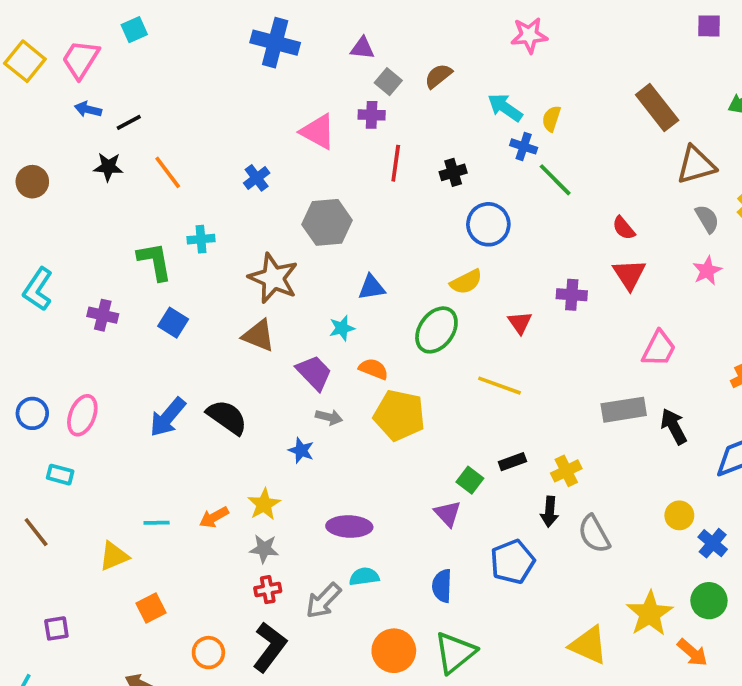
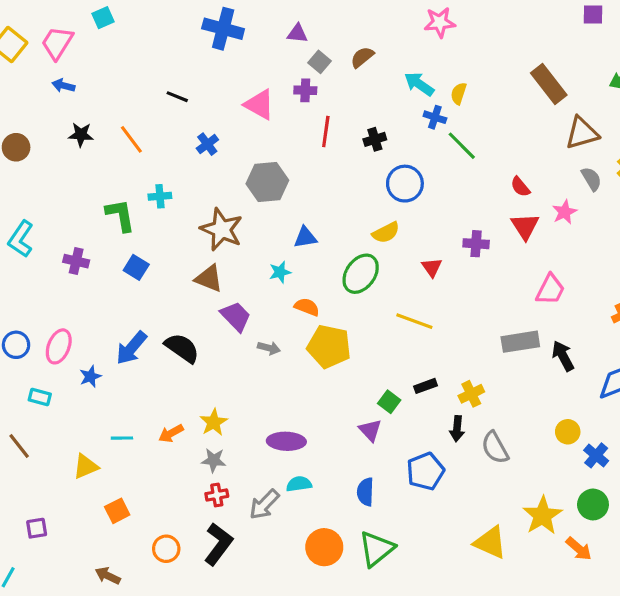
black line: (129, 122) -> (177, 97), moved, turned 50
pink star: (707, 271) -> (565, 212), moved
purple trapezoid: (314, 373) -> (236, 316), moved
blue star: (301, 450) -> (90, 376), moved, turned 30

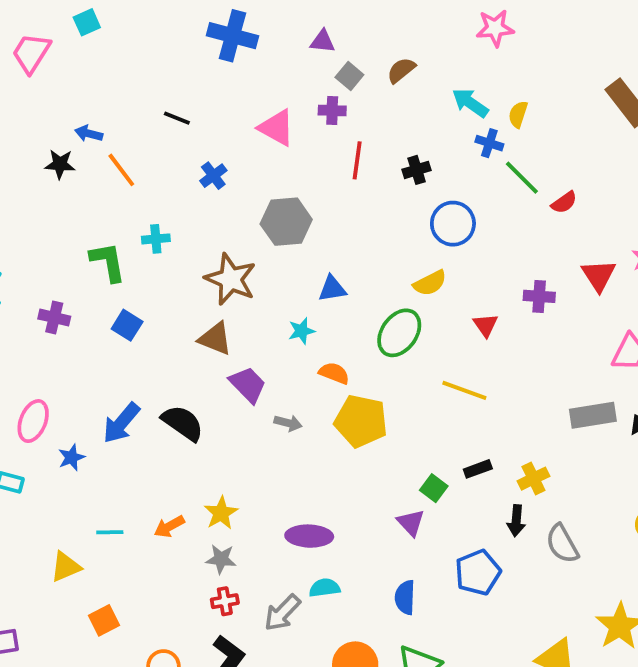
blue arrow: (63, 86) -> (89, 133), moved
red semicircle: (520, 187) -> (564, 202), moved, turned -85

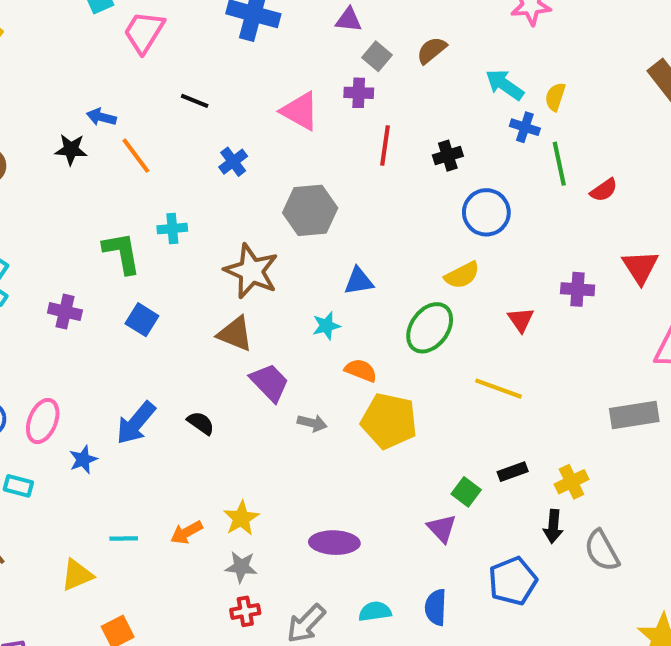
pink trapezoid: (31, 53) -> (144, 32), moved
green line: (522, 178) -> (559, 164), turned 33
black semicircle: (183, 423) -> (201, 423), size x0.6
cyan semicircle: (325, 588) -> (375, 611), moved

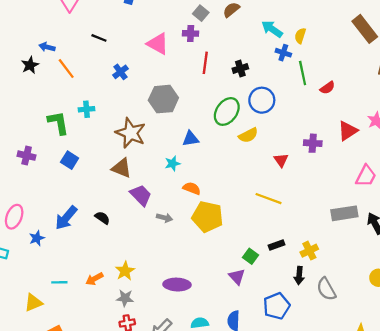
black star: (71, 150) -> (30, 65), turned -30
red triangle: (640, 267) -> (348, 131), turned 30
green ellipse: (430, 328) -> (227, 111), moved

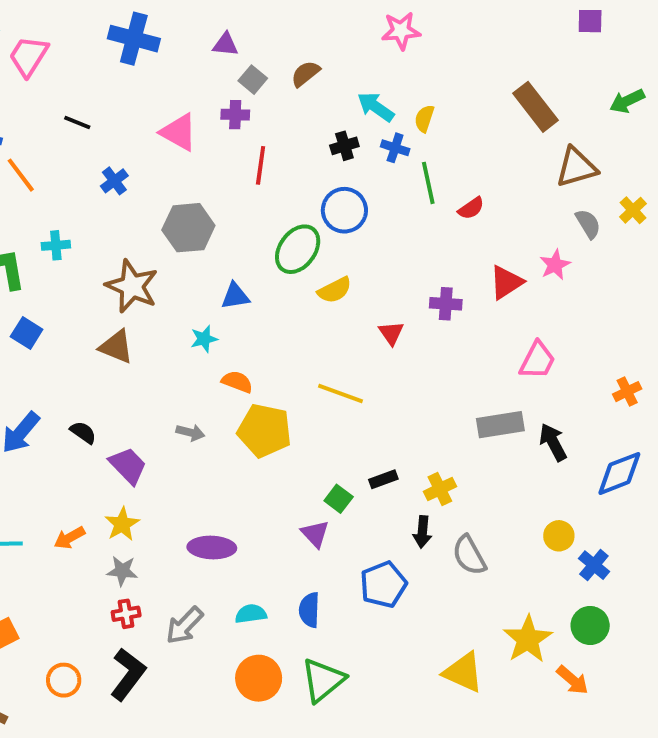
black cross: (240, 69) -> (344, 146), moved
blue circle: (262, 100) -> (344, 210), moved
purple trapezoid: (141, 195) -> (128, 466), moved
yellow line: (269, 199) -> (341, 393), moved

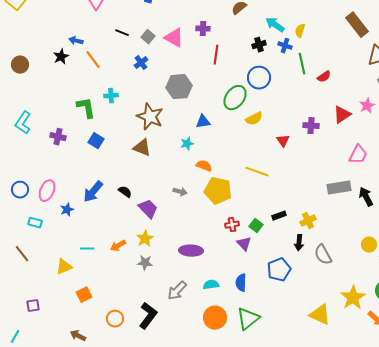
gray square: (253, 80) -> (148, 37), moved
red cross: (126, 614) -> (232, 225), moved

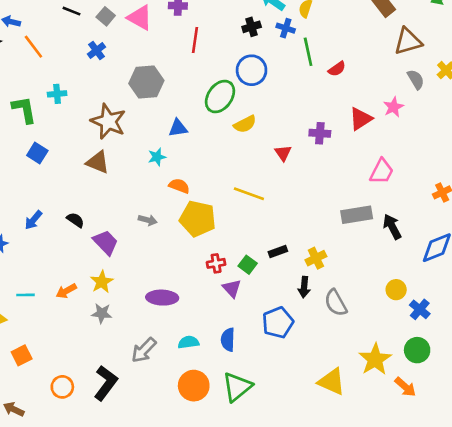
blue arrow: (93, 192) -> (33, 220), size x0.7

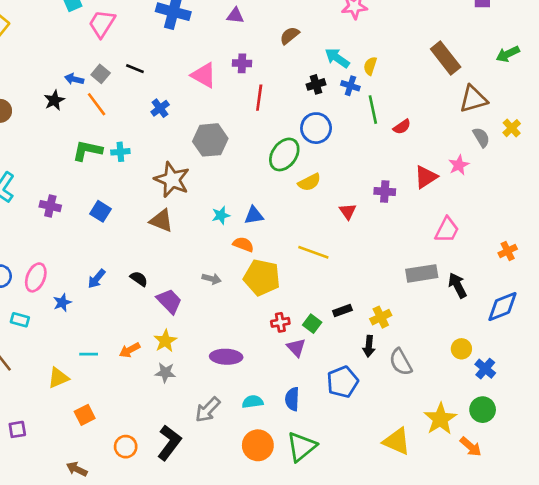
gray square: (106, 16) -> (101, 74), moved
green L-shape: (24, 110) -> (87, 151), moved, turned -68
blue triangle: (178, 128) -> (254, 215), moved

